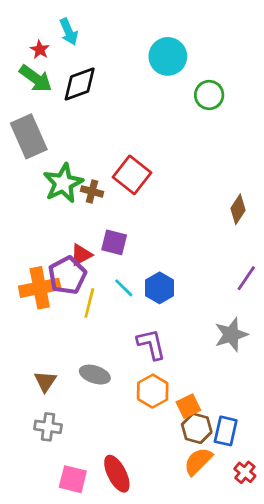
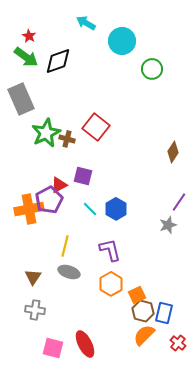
cyan arrow: (69, 32) -> (86, 23), moved, turned 144
yellow line: (89, 303) -> (65, 246), moved
gray star: (231, 335) -> (168, 225), moved, size x0.7

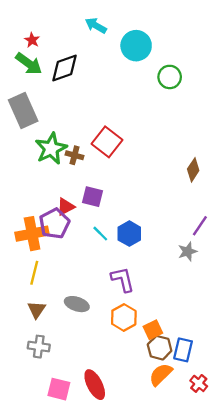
yellow line: (65, 246) -> (34, 273), moved

